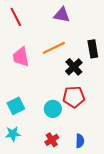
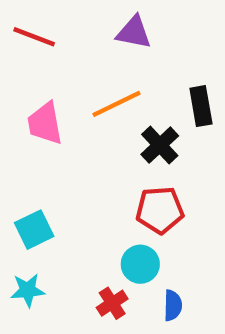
red line: (16, 17) -> (34, 37), turned -42
cyan circle: (53, 109) -> (140, 264), moved

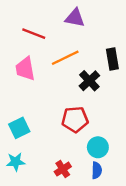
red line: (34, 37) -> (34, 34), moved
red pentagon: (160, 210) -> (75, 119), moved
cyan circle: (140, 264) -> (98, 147), moved

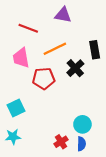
red pentagon: (75, 119) -> (44, 78), moved
red cross: (63, 169) -> (61, 142), moved

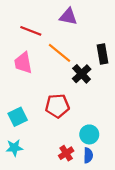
orange line: (55, 49) -> (60, 53), turned 65
red pentagon: (44, 78) -> (57, 106), moved

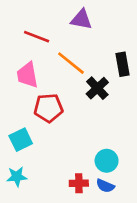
red pentagon: (57, 106) -> (48, 108), moved
red cross: (66, 153) -> (79, 183), turned 32
blue semicircle: (88, 155) -> (105, 186), turned 112

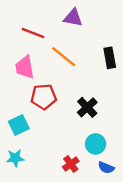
black cross: (97, 88) -> (87, 107), moved
red cross: (79, 183) -> (71, 164), turned -35
blue semicircle: (105, 186) -> (106, 168), moved

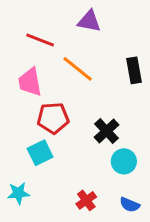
cyan square: (19, 125) -> (40, 153), moved
cyan circle: (96, 144) -> (124, 161), moved

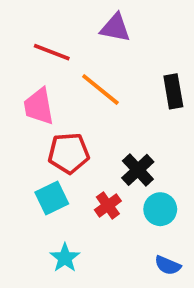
cyan star: (18, 193) -> (65, 258), moved, turned -30
red cross: (86, 200) -> (108, 205), moved

